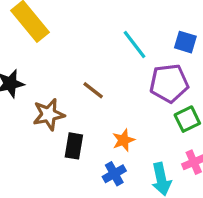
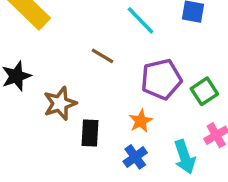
purple pentagon: (169, 83) -> (161, 79), moved
brown line: (93, 90) -> (103, 56), moved

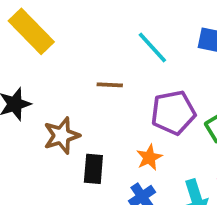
brown line: (103, 56) -> (110, 85), turned -30

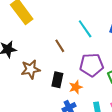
brown line: (110, 85) -> (60, 46), turned 48
black rectangle: (93, 169) -> (57, 80), moved

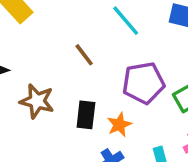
brown star: (31, 69) -> (37, 101), turned 30

